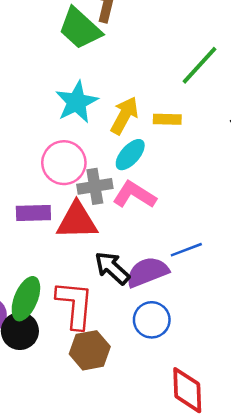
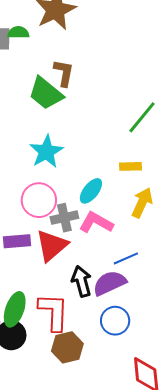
yellow arrow: (124, 115) -> (142, 203), moved
yellow rectangle: (167, 119) -> (130, 166), moved
red triangle: (77, 221) -> (52, 246), turned -36
blue line: (186, 250) -> (126, 258), moved
black arrow: (112, 268) -> (82, 281), turned 36

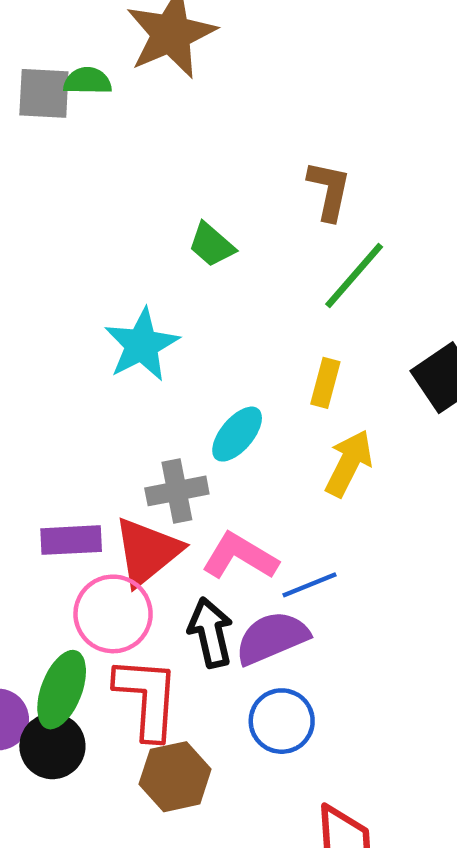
brown L-shape: (64, 73) -> (329, 190), moved
green trapezoid: (46, 93) -> (212, 245), moved, size x0.6
yellow rectangle: (130, 166) -> (325, 383), turned -75
pink circle: (39, 200) -> (113, 614), moved
pink L-shape: (96, 223) -> (240, 556), moved

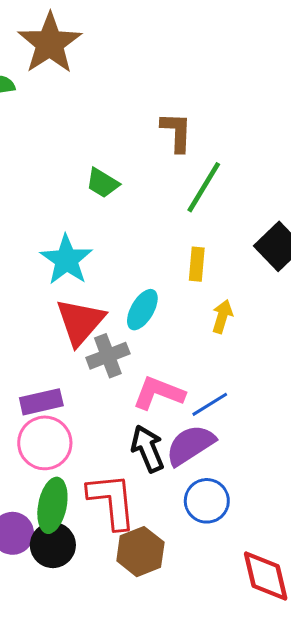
yellow arrow: (349, 463) -> (222, 316), size x0.7
red triangle: (147, 552) -> (80, 322), moved
pink circle: (113, 614) -> (45, 443), moved

